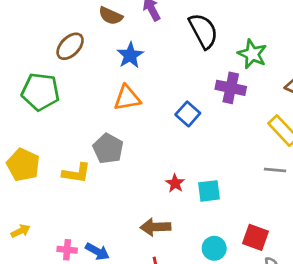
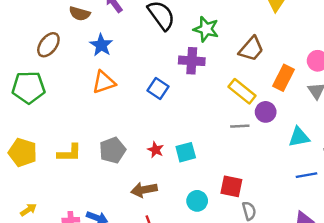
gray pentagon: (108, 149) -> (112, 150), moved, turned 30

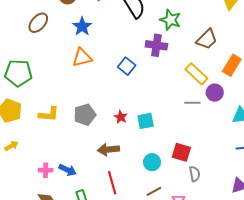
green pentagon: (29, 87) -> (18, 73), moved
yellow arrow: (28, 210) -> (12, 146), moved

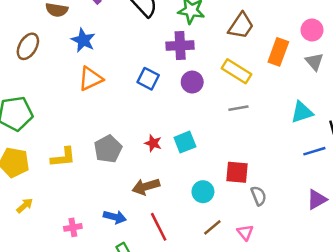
purple circle: (215, 93) -> (192, 82), moved
blue arrow: (68, 170) -> (115, 217), moved

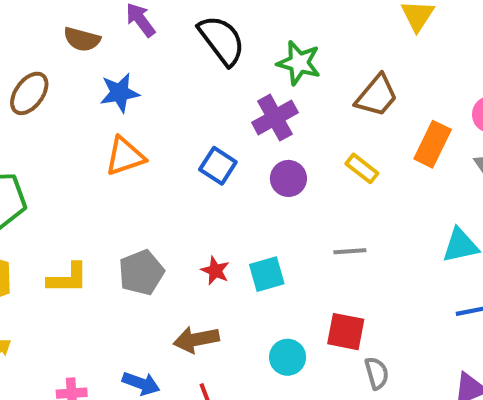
blue star: (83, 40) -> (120, 93), turned 30
purple cross: (180, 46) -> (275, 118), turned -32
yellow rectangle: (237, 71) -> (362, 168), size x0.7
gray line: (238, 108) -> (350, 251), moved

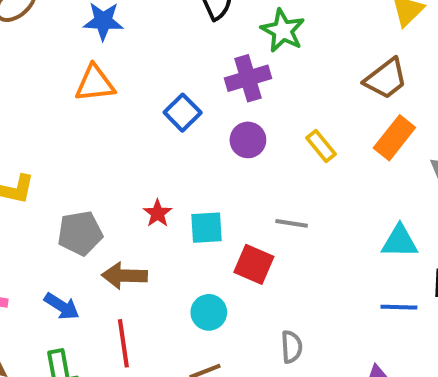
brown trapezoid: (377, 96) -> (386, 79), moved
gray pentagon: (141, 272) -> (80, 233), moved
red square: (346, 332) -> (254, 264), moved

